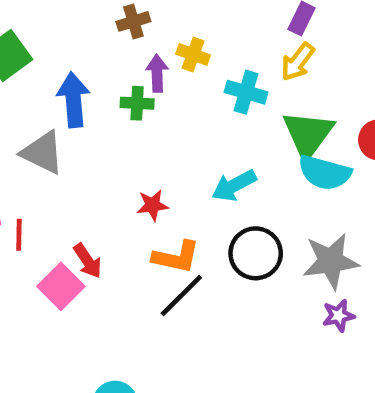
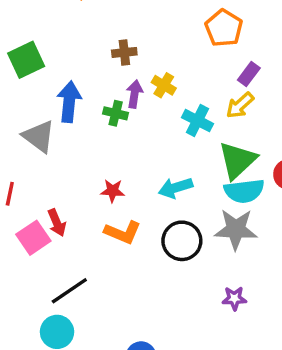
cyan semicircle: (325, 173) -> (244, 191), turned -33
gray star: (331, 261) -> (236, 229), moved
black line: (181, 296) -> (69, 291), moved

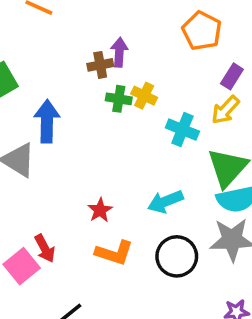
purple arrow: (134, 94) -> (119, 52), moved
green cross: (116, 113) -> (119, 99), moved
red star: (113, 191) -> (100, 210), turned -30

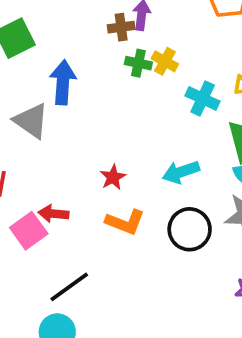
red arrow: (45, 248) -> (54, 214), turned 120

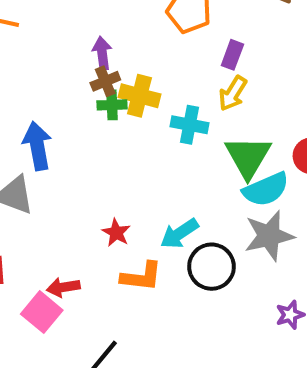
brown cross: (121, 27) -> (105, 81), moved
yellow cross: (165, 61) -> (139, 96), size x1.4
cyan arrow: (181, 172) -> (179, 234), moved

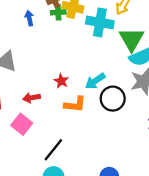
cyan cross: (189, 125) -> (100, 22), size x1.4
blue arrow: (37, 146) -> (29, 18), moved, size x0.6
red arrow: (63, 287) -> (32, 98), moved

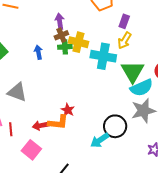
cyan arrow: (95, 81) -> (100, 140), moved
orange L-shape: (75, 104) -> (58, 122), moved

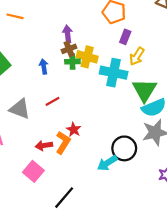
purple rectangle: (124, 21) -> (125, 37), moved
orange L-shape: (58, 122) -> (63, 143), turned -65
red line: (11, 129) -> (53, 101), moved, turned 64

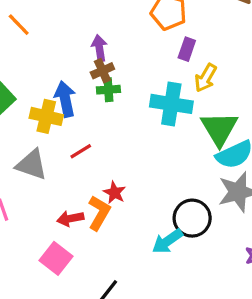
orange line: (15, 16) -> (19, 25), turned 35
yellow cross: (87, 57) -> (46, 116), moved
blue arrow: (44, 67) -> (65, 99), size x1.5

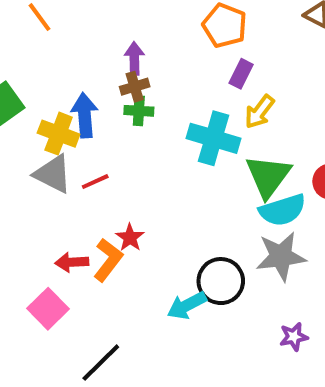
gray triangle: (31, 165) -> (53, 174), moved

